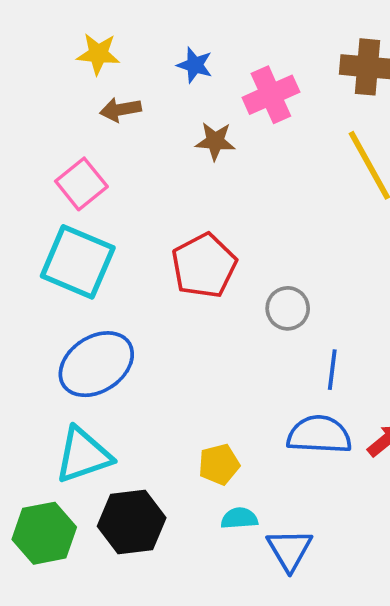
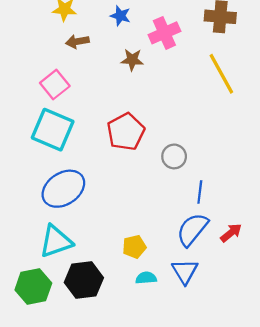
blue semicircle: (319, 435) -> (192, 230), turned -54
blue triangle: (289, 550) -> (185, 271), moved

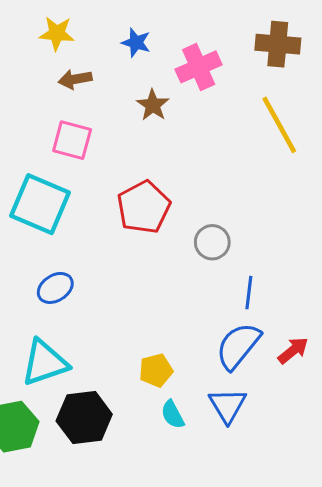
brown star: (132, 60) -> (153, 105), turned 30
pink square: (55, 84) -> (72, 140), moved, turned -36
blue ellipse: (63, 189) -> (55, 288), size x0.6
cyan semicircle: (146, 278) -> (173, 414), turned -114

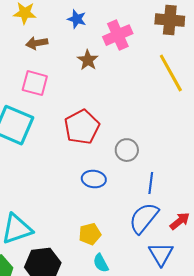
blue ellipse: (55, 288) -> (94, 179), moved, turned 40
blue triangle: (228, 405) -> (161, 254), moved

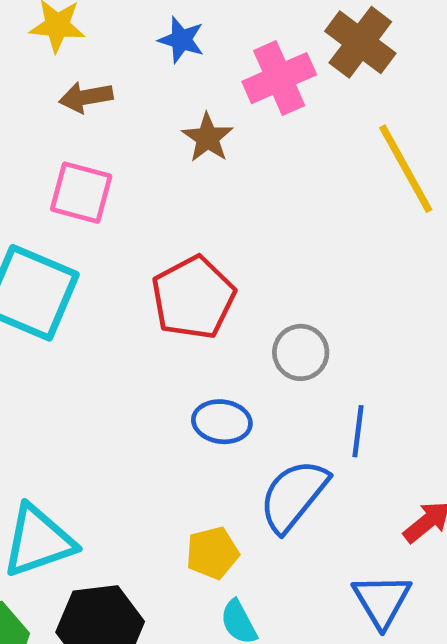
brown cross: (170, 20) -> (360, 42), moved, turned 32
blue semicircle: (144, 218) -> (294, 496), moved

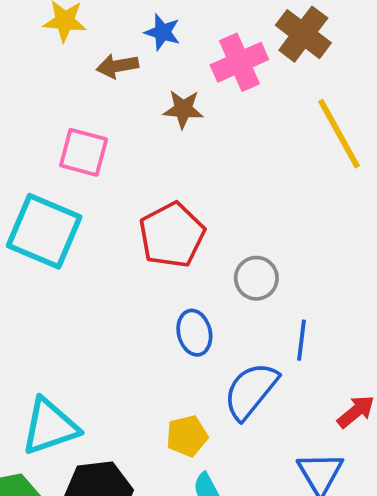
brown arrow: (86, 97) -> (117, 66), moved
brown star: (208, 138) -> (183, 109), turned -30
blue ellipse: (222, 422) -> (194, 333), turned 69

